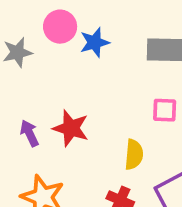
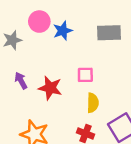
pink square: (165, 110) -> (85, 75), moved
purple arrow: (29, 133) -> (21, 81), moved

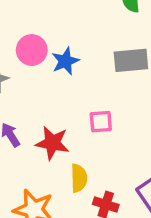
yellow semicircle: (93, 103) -> (79, 178), moved

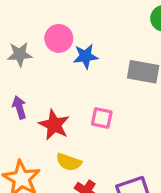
yellow semicircle: (79, 178) -> (69, 162), turned 95

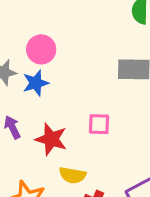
blue star: (85, 56) -> (36, 83), moved

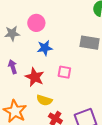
blue star: (36, 83) -> (45, 48), moved

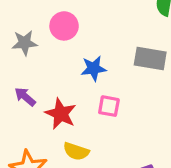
blue star: (45, 48) -> (94, 68), moved
purple arrow: (13, 67) -> (25, 97), turned -32

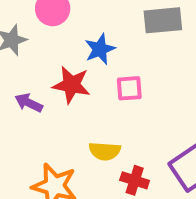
red star: (61, 114) -> (71, 85), moved

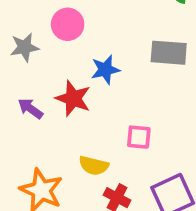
pink square: (129, 88) -> (139, 137), moved

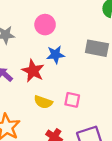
pink circle: (68, 24) -> (45, 25), moved
yellow semicircle: (94, 166) -> (43, 102), moved

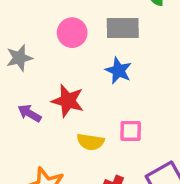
gray rectangle: (97, 48) -> (123, 28), moved
blue star: (55, 55) -> (119, 71), moved, turned -30

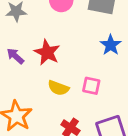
blue star: (119, 71) -> (111, 45), moved

